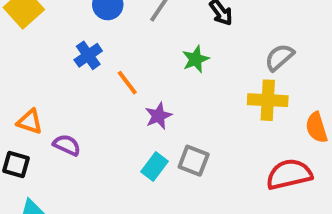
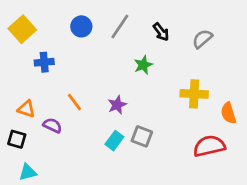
blue cross: (88, 55) -> (44, 62), moved, turned 30
gray semicircle: (279, 57) -> (202, 39), moved
orange line: (127, 83) -> (74, 102), moved

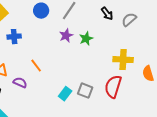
black arrow: (161, 32) -> (107, 14), moved
purple star: (117, 105) -> (66, 36), moved
red semicircle: (209, 146) -> (113, 87), moved, turned -60

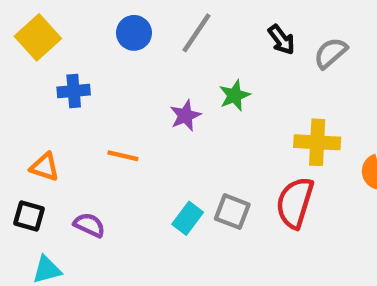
purple star: (66, 36) -> (185, 116), moved
orange line: (36, 66) -> (123, 156), turned -40
purple semicircle: (20, 83) -> (89, 225), moved

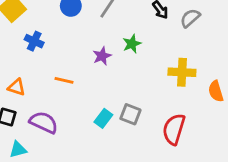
blue cross: (74, 91) -> (34, 41), turned 30
red semicircle: (295, 203) -> (174, 129), moved
purple semicircle: (89, 225) -> (44, 122), size x1.5

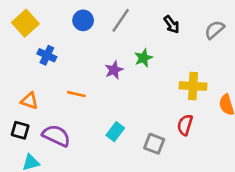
gray semicircle: (190, 18) -> (214, 30), moved
gray square: (130, 114) -> (154, 144), moved
red semicircle: (174, 129) -> (185, 125), moved, size x0.7

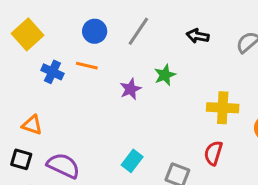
black arrow: (172, 24) -> (198, 36), turned 138
orange line: (76, 94) -> (87, 66), moved

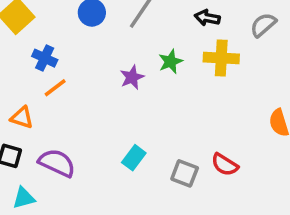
orange line: (87, 66) -> (55, 88), moved, turned -50
yellow cross: (223, 108) -> (221, 58), moved
red semicircle: (213, 153) -> (225, 165), moved, turned -75

